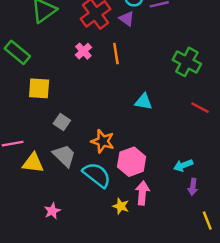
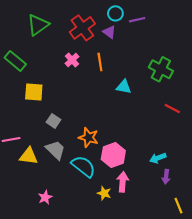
cyan triangle: (144, 102) -> (124, 87), moved

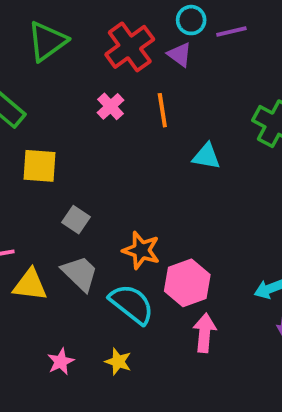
yellow star: (104, 193) -> (118, 362), moved

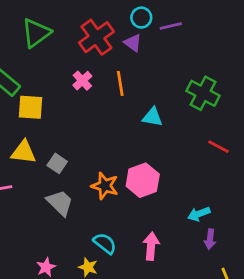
yellow square: (40, 166) -> (31, 107), moved
pink hexagon: (187, 283) -> (143, 180), moved
yellow triangle: (30, 285) -> (23, 152), moved
cyan semicircle: (132, 304) -> (105, 243), moved, size x0.7

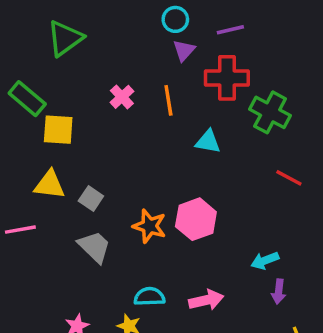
cyan circle: (141, 18) -> (175, 19), moved
red cross: (96, 37) -> (227, 78), moved, turned 36
purple triangle: (133, 43) -> (184, 50), turned 36
cyan semicircle: (105, 243) -> (149, 297), turned -40
pink arrow: (151, 246) -> (206, 300), turned 72

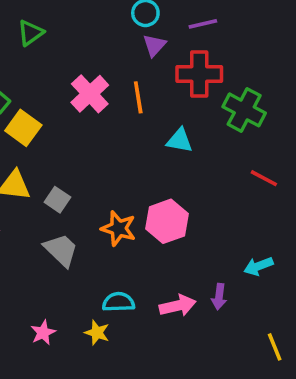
green triangle: (65, 38) -> (31, 33), size x0.7
pink cross: (122, 97) -> (90, 94), size x1.5
yellow square: (58, 130) -> (23, 128), turned 32
cyan arrow: (265, 261) -> (259, 266), moved
purple arrow: (279, 291) -> (219, 297), moved

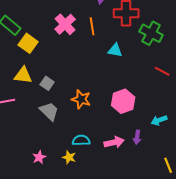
pink hexagon: (167, 221) -> (123, 101), moved

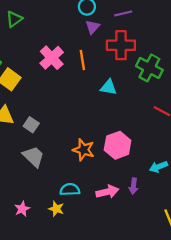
orange star: (81, 99) -> (83, 150), moved

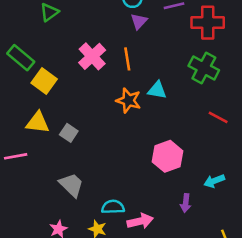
red cross: (121, 45) -> (208, 23), moved
orange star: (83, 150) -> (129, 100), moved
gray trapezoid: (34, 157) -> (71, 185), moved
pink arrow: (107, 192) -> (140, 221), moved

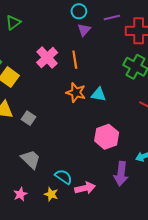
cyan triangle: (157, 90) -> (98, 95), moved
purple arrow: (186, 203) -> (121, 174), size x1.6
cyan semicircle: (113, 207) -> (64, 177), turned 36

